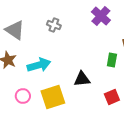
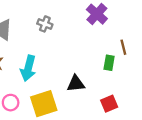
cyan arrow: (39, 65) -> (28, 68), turned 120

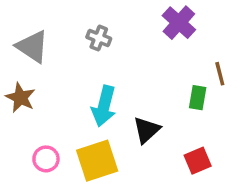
cyan arrow: (28, 68) -> (104, 106), moved
black triangle: (76, 84) -> (147, 130), turned -36

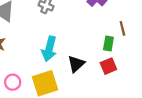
red square: (198, 161) -> (108, 66), moved

